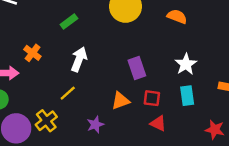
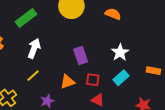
green rectangle: (69, 21) -> (26, 18), size x1.5
yellow line: (68, 93) -> (33, 76), moved
cyan rectangle: (187, 96) -> (121, 78), turned 56

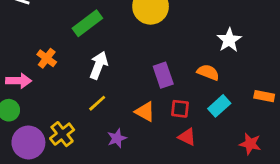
orange semicircle: (113, 14) -> (208, 72), moved
white star: (120, 52) -> (229, 40), moved
orange triangle: (67, 82) -> (145, 112), turned 49

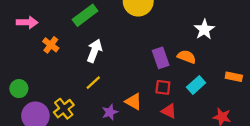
purple rectangle: (163, 75) -> (161, 58), moved
pink arrow: (19, 81) -> (27, 22), moved
orange triangle: (145, 112) -> (133, 102), moved

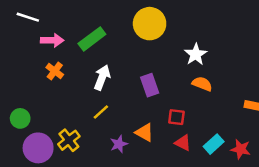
pink arrow: (27, 22) -> (52, 40), moved
white star: (204, 30) -> (196, 54), moved
purple rectangle: (161, 58) -> (150, 85), moved
cyan rectangle: (196, 85) -> (214, 144), moved

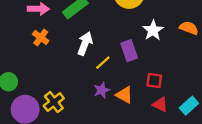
white star: (196, 54) -> (153, 30), moved
orange semicircle: (202, 84) -> (189, 28), moved
yellow line: (101, 112) -> (103, 63), moved
purple star: (119, 144) -> (102, 90), moved

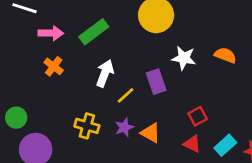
white star: (153, 30) -> (184, 58), turned -30
red square: (154, 81) -> (198, 116), moved, turned -35
yellow cross: (54, 102) -> (87, 126), moved, turned -36

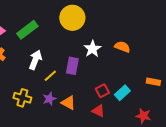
white star: (184, 58) -> (92, 49), turned 30
purple rectangle: (156, 82) -> (72, 66), turned 30
cyan rectangle: (225, 145) -> (122, 93), moved

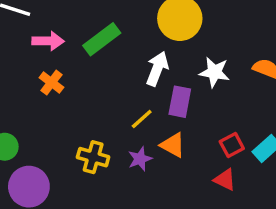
white star: (92, 49) -> (214, 72), turned -30
white arrow: (35, 60) -> (157, 69), moved
orange triangle: (68, 103) -> (173, 145), moved

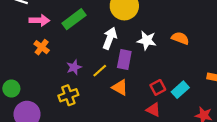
yellow cross: (93, 157) -> (68, 95), turned -36
purple star: (140, 159) -> (74, 67), moved

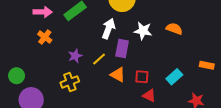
red square: (158, 87) -> (142, 77), moved, turned 32

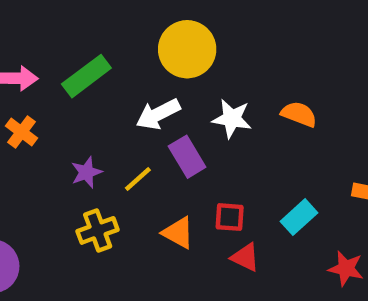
white arrow: (108, 29) -> (158, 114), turned -138
purple rectangle: (122, 49) -> (187, 157), turned -42
orange triangle: (118, 75) -> (178, 233), moved
yellow cross: (70, 82) -> (98, 230), moved

